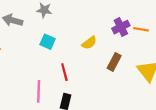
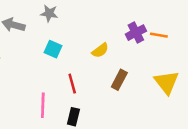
brown rectangle: (114, 62) -> (119, 80), moved

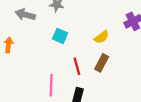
brown rectangle: (119, 80) -> (102, 63), moved

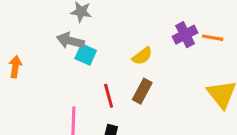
gray arrow: (25, 15) -> (70, 41), moved

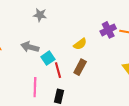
gray arrow: (70, 41) -> (30, 47), moved
cyan square: (86, 54) -> (48, 58), moved, turned 32

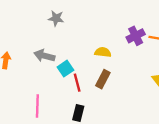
yellow semicircle: (80, 44) -> (103, 52), turned -136
pink line: (35, 87) -> (37, 106), moved

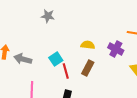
purple cross: (136, 36) -> (116, 49), moved, turned -35
gray arrow: (44, 56) -> (23, 59), moved

